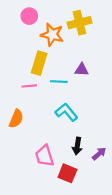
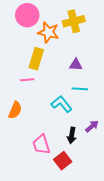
pink circle: (29, 16) -> (27, 15), size x1.5
cyan line: (59, 82) -> (80, 89), moved
purple arrow: (99, 154) -> (92, 126), moved
red square: (67, 173) -> (63, 161), turned 30

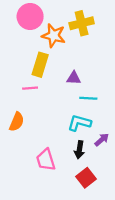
purple triangle: (76, 65) -> (74, 78), moved
cyan L-shape: (62, 104) -> (79, 123), moved, turned -35
red square: (63, 161) -> (86, 178), moved

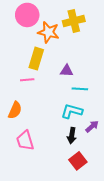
pink trapezoid: (46, 160) -> (25, 141), moved

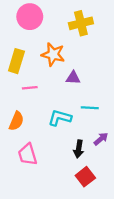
orange star: (48, 32) -> (53, 54), moved
yellow rectangle: (36, 59) -> (16, 61), moved
cyan line: (80, 89) -> (90, 108), moved
cyan L-shape: (72, 111) -> (60, 118), moved

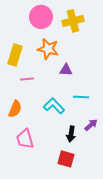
pink circle: (30, 17) -> (41, 17), moved
cyan L-shape: (60, 118) -> (54, 106), turned 30
red square: (85, 177) -> (66, 159), moved, turned -36

